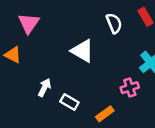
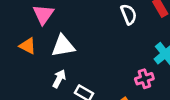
white triangle: (83, 51) -> (63, 46), moved, turned -40

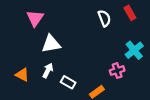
orange triangle: (28, 46) -> (22, 75), moved

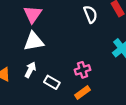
pink triangle: (35, 18) -> (33, 14), moved
pink cross: (117, 71) -> (82, 70), moved

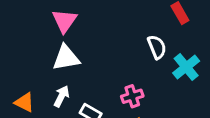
white semicircle: (90, 14) -> (157, 47), moved

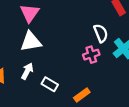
pink cross: (132, 96) -> (91, 55), moved

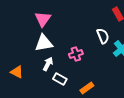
pink cross: (91, 55) -> (76, 54), moved
white arrow: (27, 71) -> (48, 64), moved

